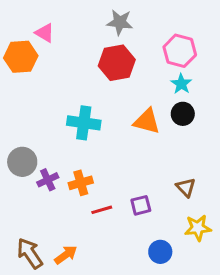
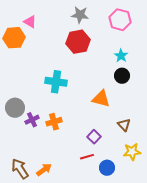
pink hexagon: (180, 51) -> (120, 20), moved
orange triangle: (147, 121) -> (101, 99), moved
purple square: (141, 205) -> (94, 137), turned -32
red line: (102, 210) -> (87, 157), moved

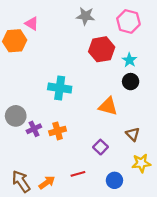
red hexagon: (78, 42) -> (102, 49), moved
red line: (87, 157) -> (78, 174), moved

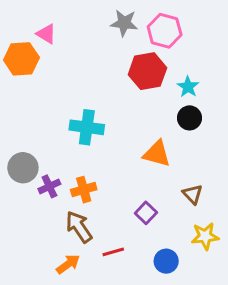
pink hexagon: (128, 21) -> (165, 31), moved
brown arrow: (21, 181) -> (79, 227), moved

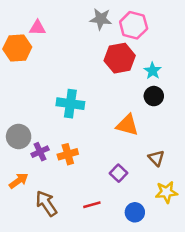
pink triangle: (46, 34) -> (38, 28), turned -30
brown arrow: (79, 227) -> (46, 203), moved
orange arrow: (68, 264) -> (19, 181), moved

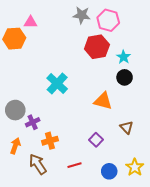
cyan cross: (70, 104) -> (57, 84), turned 35
orange cross: (68, 154) -> (50, 141), moved
orange arrow: (19, 181) -> (15, 146), turned -35
yellow star: (166, 192) -> (135, 167), moved, turned -30

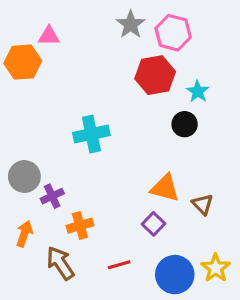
gray star: (82, 15) -> (131, 24), turned 30
black circle: (125, 77) -> (185, 124), moved
cyan cross: (57, 84) -> (91, 134), turned 35
orange triangle: (103, 101) -> (165, 188), moved
blue circle: (109, 171) -> (175, 275), size x1.5

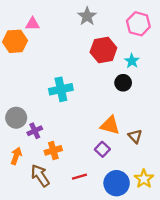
pink hexagon: (173, 33) -> (138, 24), moved

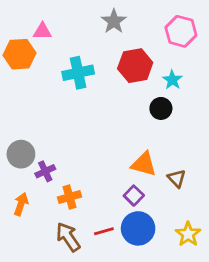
cyan cross: (61, 89) -> (78, 73), moved
brown arrow: (40, 176) -> (68, 237), moved
blue circle: (117, 183) -> (138, 228), moved

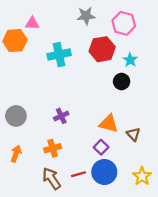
gray star: (114, 21) -> (86, 16), turned 30
pink hexagon: (181, 31) -> (124, 23), moved
purple cross: (45, 171) -> (61, 116), moved

